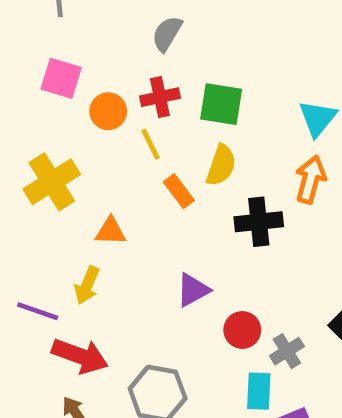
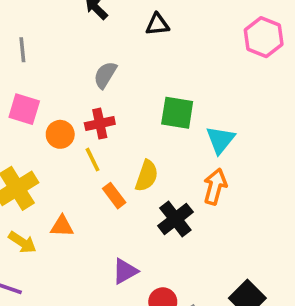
green square: (221, 104) -> (177, 113), moved
black cross: (259, 222) -> (175, 219), turned -32
yellow arrow: (87, 285) -> (22, 242), moved, turned -80

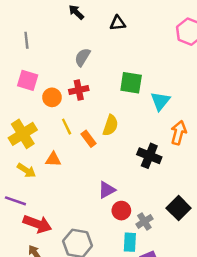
yellow line: (93, 160) -> (67, 127), moved
orange arrow: (215, 187) -> (179, 133), moved
black cross: (175, 219) -> (149, 156), moved, turned -30
purple triangle: (125, 271) -> (107, 190), moved

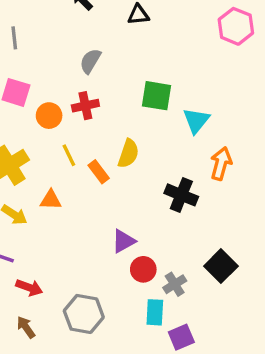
red arrow: (37, 224) -> (29, 288), size x0.7

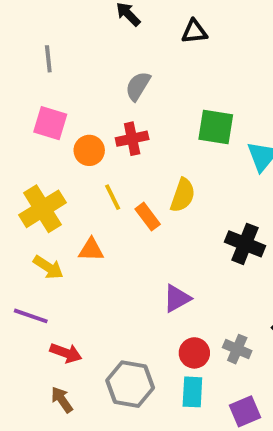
red circle: (143, 269) -> (194, 353), moved
gray cross: (175, 284) -> (237, 349), turned -35
cyan rectangle: (155, 312) -> (192, 392), moved

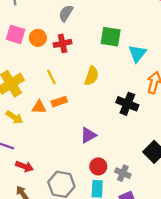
orange circle: (89, 150) -> (38, 38), moved
orange rectangle: (148, 217) -> (59, 102), moved, turned -72
gray cross: (237, 349) -> (123, 173), moved

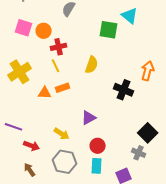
red cross: (63, 43) -> (59, 47), moved
cyan triangle: (137, 53) -> (130, 16), moved, turned -30
yellow arrow: (14, 117) -> (62, 134), moved
gray cross: (123, 173) -> (139, 153), moved

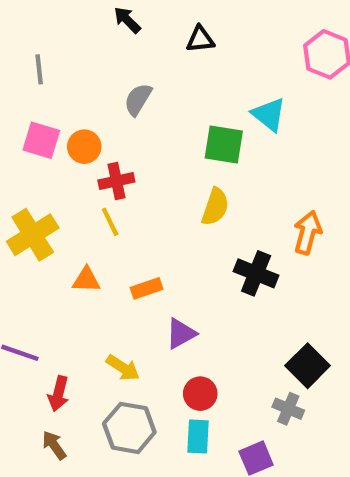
yellow semicircle: (92, 65) -> (215, 207), moved
orange rectangle: (63, 88) -> (147, 288), moved
red arrow: (32, 146) -> (58, 394), turned 84

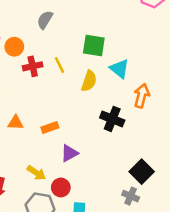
cyan triangle: (269, 114) -> (120, 69), moved
yellow line: (110, 222) -> (60, 65), moved
red circle: (200, 394) -> (61, 187), moved

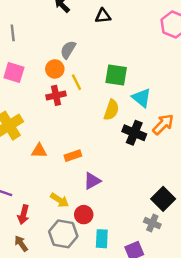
orange circle: (14, 47) -> (55, 69), moved
yellow line: (60, 65) -> (76, 82), moved
orange arrow: (142, 96) -> (163, 124), turned 30
black cross: (112, 119) -> (134, 133), moved

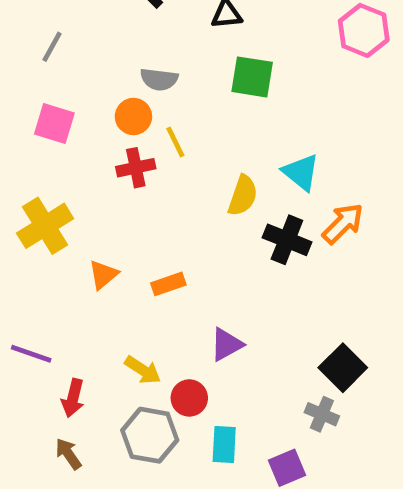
gray line: (13, 33) -> (52, 47), turned 35
gray semicircle: (68, 50) -> (159, 79), turned -114
green square: (116, 75) -> (252, 77), moved
orange triangle: (39, 151) -> (103, 275), turned -42
purple triangle: (92, 181) -> (227, 344), moved

